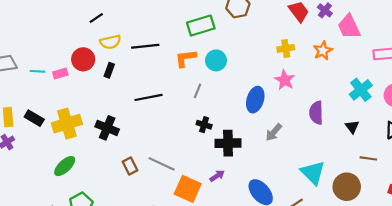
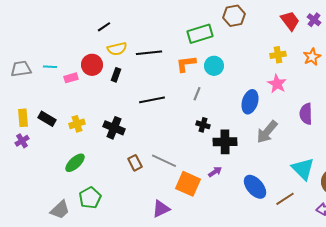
cyan line: (37, 71) -> (50, 67), moved
yellow cross: (67, 124) -> (77, 124), size x0.6
gray arrow: (274, 132) -> (267, 132), size x1.4

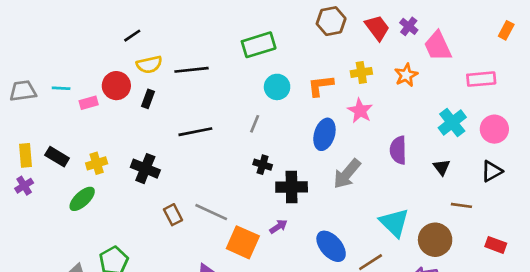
brown hexagon: (234, 16) -> (331, 21), moved
orange L-shape: (186, 64) -> (321, 86), moved
green ellipse: (75, 163) -> (82, 199), moved

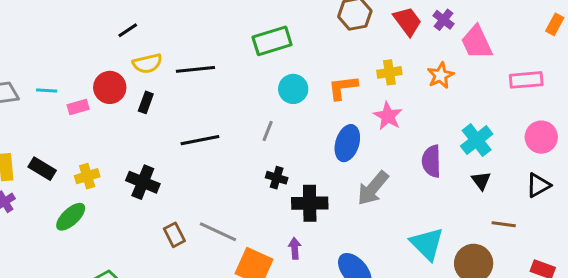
cyan cross: (452, 122) -> (477, 140), moved
purple arrow: (278, 227) -> (295, 248), turned -60

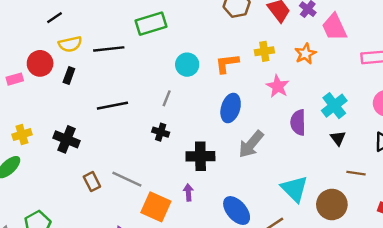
green rectangle: (272, 41) -> (151, 24), moved
pink star: (388, 116) -> (278, 86), moved
black cross: (277, 178) -> (161, 132), moved

